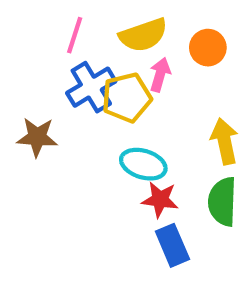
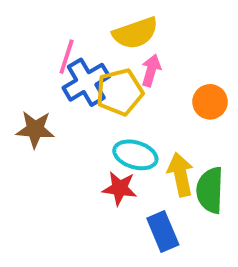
pink line: (75, 35) -> (67, 57), moved
orange circle: (208, 48) -> (210, 102), moved
yellow arrow: (225, 141) -> (181, 175), moved
red star: (160, 200) -> (120, 188), moved

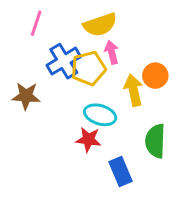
pink line: (67, 57) -> (36, 23), moved
pink arrow: (151, 70) -> (112, 52), turned -30
yellow arrow: (181, 175) -> (134, 90), moved

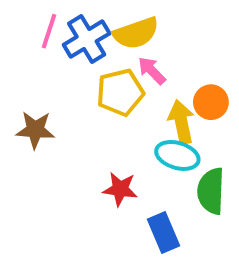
pink arrow: (112, 52) -> (152, 71), turned -30
blue cross: (64, 61) -> (87, 39), moved
cyan ellipse: (100, 115) -> (177, 155), moved

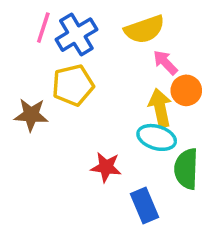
yellow semicircle: (136, 33) -> (144, 29), moved
pink arrow: (152, 71) -> (165, 62), moved
yellow pentagon: (120, 92) -> (73, 85), moved

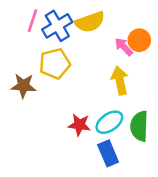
yellow semicircle: (144, 29) -> (90, 22), moved
orange circle: (186, 90) -> (139, 40), moved
cyan ellipse: (157, 137) -> (109, 122), moved, turned -52

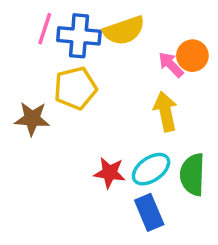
blue cross: (57, 26) -> (79, 36), turned 36

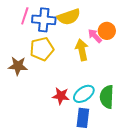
yellow arrow: (165, 111) -> (82, 50), moved
blue rectangle: (149, 212) -> (83, 118), turned 30

